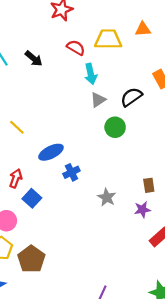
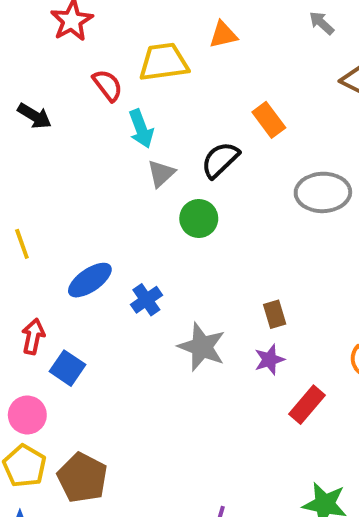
red semicircle: (76, 48) -> (107, 85), turned 30
yellow line: (17, 127) -> (22, 244), turned 35
blue cross: (71, 172) -> (146, 300), moved
gray star: (107, 197) -> (202, 347), size x1.4

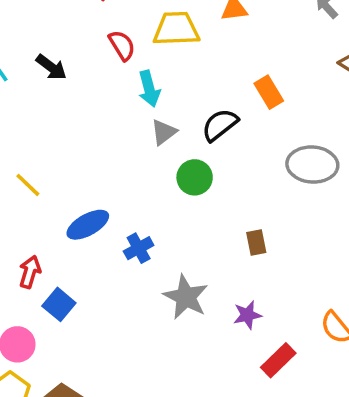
yellow line: (22, 244) -> (28, 185), turned -32
brown rectangle: (275, 314) -> (256, 243), moved

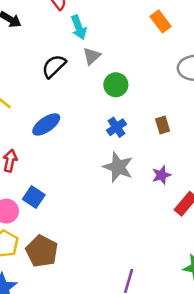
black semicircle: (220, 125) -> (54, 66), moved
blue cross: (139, 248) -> (116, 127), moved
blue square: (59, 304) -> (34, 197), moved

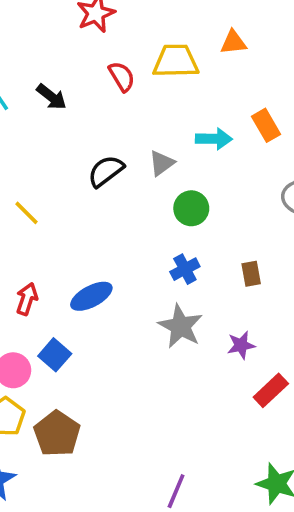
cyan arrow: (79, 27) -> (214, 139), moved, turned -75
blue ellipse: (46, 124) -> (91, 296), moved

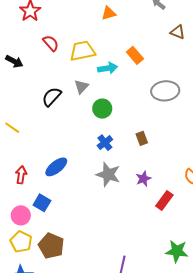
yellow trapezoid: (176, 61) -> (82, 51), moved

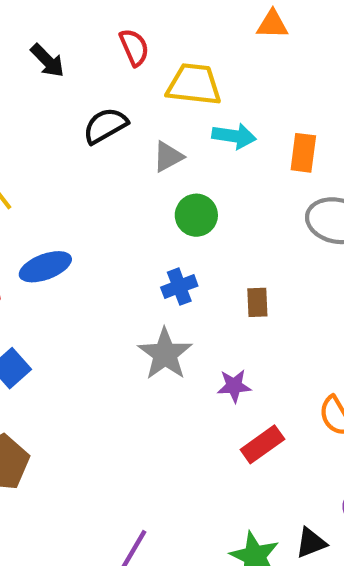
orange rectangle: (135, 55) -> (303, 153), moved, turned 30
black semicircle: (52, 97) -> (105, 126), moved
blue ellipse: (56, 167) -> (45, 267), moved

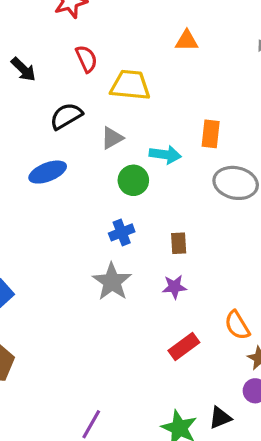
cyan arrow: (234, 136) -> (165, 155), moved
blue ellipse: (45, 267) -> (48, 172), moved
purple star: (234, 386) -> (174, 287), moved

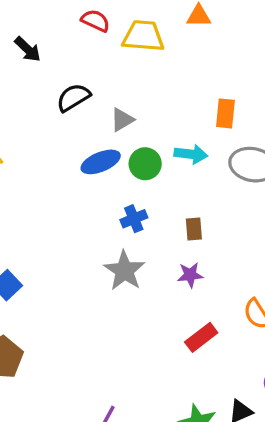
red semicircle: (86, 59) -> (95, 21), moved, turned -40
yellow trapezoid: (130, 85) -> (143, 36), moved
cyan arrow: (165, 155) -> (191, 154), moved
blue ellipse: (48, 172) -> (101, 162), moved

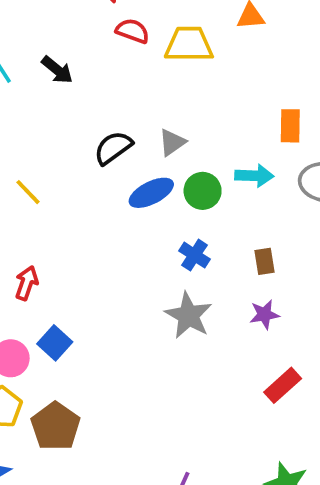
black semicircle: (73, 97) -> (113, 148), moved
blue cross: (134, 219) -> (195, 255), turned -30

